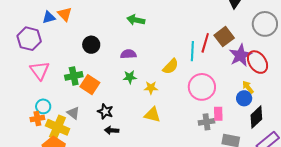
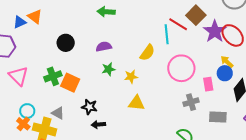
red line: (205, 43) -> (178, 24), turned -66
pink rectangle: (218, 114) -> (208, 84), moved
orange cross: (37, 119) -> (23, 124), turned -32

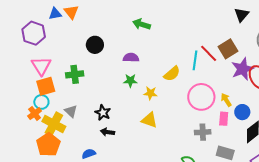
yellow arrow: (227, 62) -> (226, 100), moved
orange square: (70, 83) -> (46, 86), moved, turned 36

